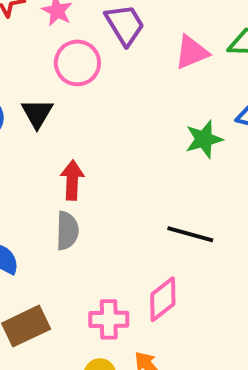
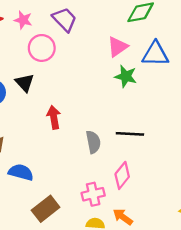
pink triangle: (192, 52) -> (118, 47), moved
green star: (204, 139) -> (126, 76), turned -30
gray semicircle: (67, 231) -> (93, 142), moved

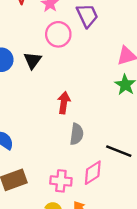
red arrow: (54, 117) -> (64, 103), moved
black line: (130, 134) -> (119, 151), moved

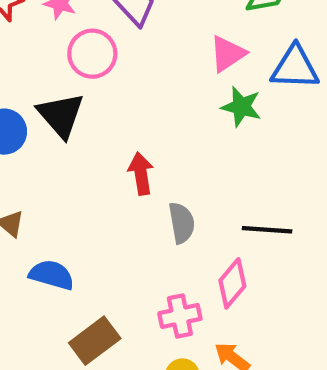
black triangle: (33, 60) -> (61, 115), size x1.4

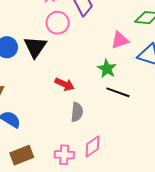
green star: (241, 107) -> (107, 69), moved
red arrow: (141, 174) -> (65, 84), turned 108
black line: (267, 230) -> (118, 92), moved

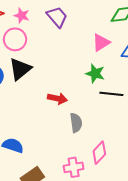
pink circle: (58, 23) -> (15, 39), moved
black triangle: (35, 47) -> (20, 69), turned 30

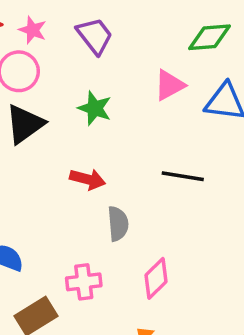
green star: (95, 73) -> (95, 108), moved
pink cross: (74, 167) -> (84, 282), moved

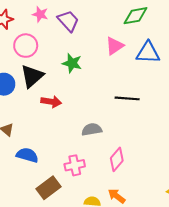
pink star: (33, 30) -> (40, 14), moved
red arrow: (88, 179) -> (51, 102), moved
gray semicircle: (118, 224) -> (92, 129), turned -90

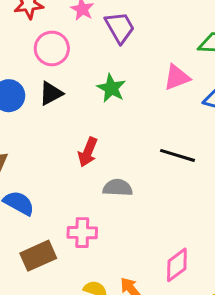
black triangle: (32, 76) -> (51, 93), size x0.7
red arrow: (51, 102) -> (88, 152), moved, turned 90
pink diamond: (117, 159) -> (177, 265), moved

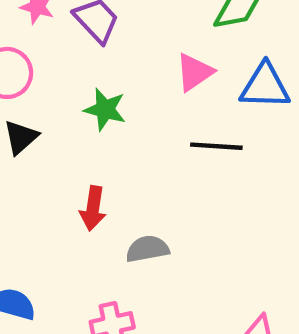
black line: (177, 155) -> (216, 146), moved

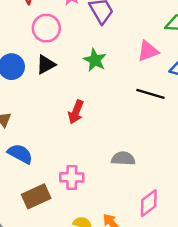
gray semicircle: (147, 249) -> (123, 159), moved

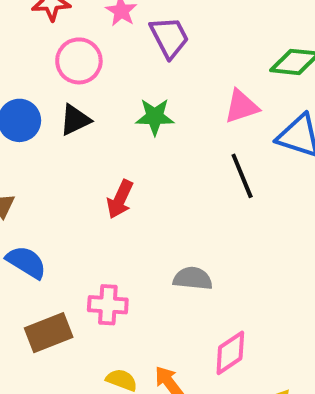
green star: (95, 60) -> (155, 117), turned -30
black line: (150, 94) -> (242, 176), turned 48

